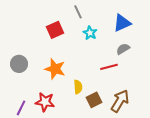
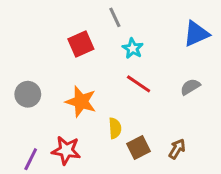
blue triangle: (122, 23) -> (196, 34), moved
gray semicircle: (123, 49) -> (190, 87), moved
red line: (109, 67) -> (139, 84), moved, turned 48
brown arrow: (120, 101) -> (177, 149), size x0.6

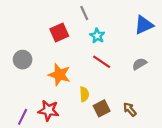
gray circle: (28, 94) -> (23, 60), moved
brown arrow: (177, 149) -> (130, 109), turned -72

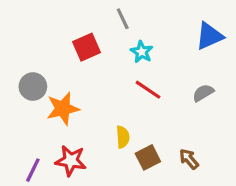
orange star: (59, 75) -> (63, 109), moved, turned -30

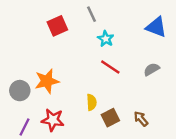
blue triangle: (209, 36) -> (156, 27), turned 45
red square: (86, 47) -> (57, 26), moved
gray circle: (33, 87) -> (20, 91), moved

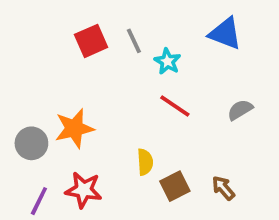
gray line: (92, 14) -> (134, 41), moved
blue triangle: (156, 27) -> (225, 33), moved

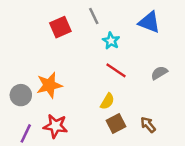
gray line: (134, 41) -> (94, 16), moved
yellow semicircle: (145, 162) -> (107, 101), moved, turned 35

